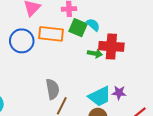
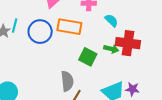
green square: (78, 28) -> (88, 57), moved

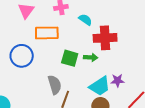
blue circle: (40, 32) -> (22, 56), moved
green arrow: (111, 49) -> (91, 57), moved

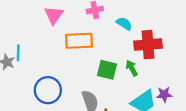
blue circle: (22, 56) -> (48, 90), moved
green arrow: (91, 57) -> (132, 68), turned -120

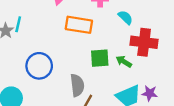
green arrow: (132, 68) -> (124, 62), turned -42
green square: (107, 70) -> (100, 58), turned -30

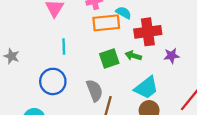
cyan line: (18, 24) -> (64, 46), moved
orange rectangle: (79, 25) -> (106, 23), moved
purple star: (150, 93) -> (172, 56), moved

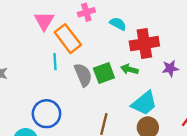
orange rectangle: (106, 23) -> (68, 39), moved, turned 60
blue circle: (53, 81) -> (46, 114), moved
gray semicircle: (94, 90) -> (83, 75), moved

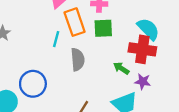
cyan semicircle: (118, 24) -> (148, 29), moved, size x1.5
purple star: (170, 68) -> (143, 82), moved
green square: (104, 73) -> (103, 28), moved

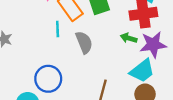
purple star: (143, 82) -> (153, 45), size x1.6

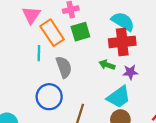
purple star: (153, 45) -> (130, 72), size x0.6
blue circle: (48, 79) -> (49, 97), moved

